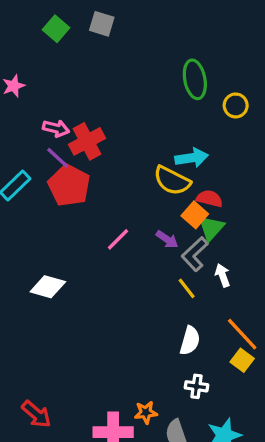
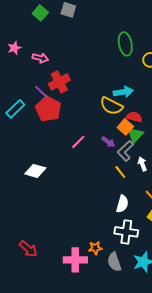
pink arrow: (56, 128) -> (40, 58), moved
white cross: (196, 386) -> (126, 232), size x1.6

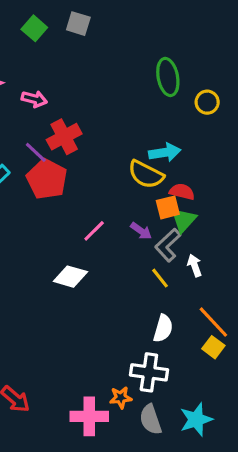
orange square: (125, 127) -> (168, 207), turned 35
white diamond: (35, 171) -> (70, 277), moved
white cross: (126, 232) -> (149, 372), moved

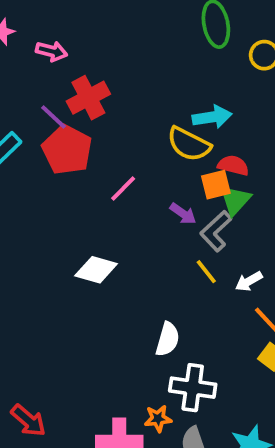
pink line: (94, 231) -> (123, 189), moved
white arrow: (195, 266) -> (249, 281), moved, turned -100
white semicircle: (163, 328) -> (168, 339), moved

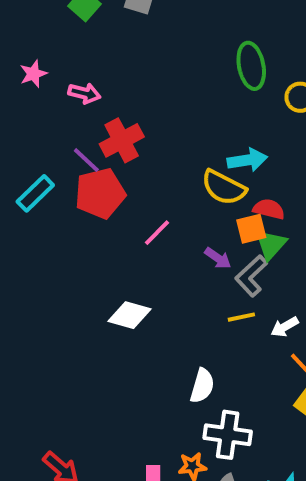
red pentagon: (67, 150) -> (100, 193), turned 30
yellow line: (206, 272) -> (241, 317), turned -64

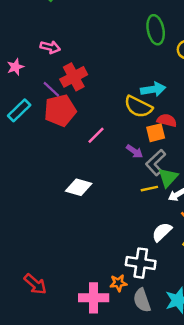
pink star: (33, 74) -> (15, 67), moved
green triangle: (271, 244) -> (168, 177), moved
white semicircle: (202, 386) -> (162, 232), moved, turned -150

